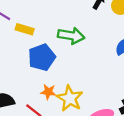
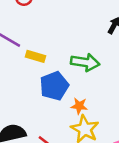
orange star: (48, 92) -> (79, 106), moved

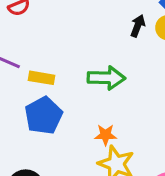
blue pentagon: (54, 86) -> (44, 116), moved

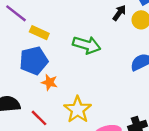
orange star: (106, 135) -> (49, 82), moved

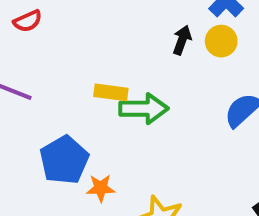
yellow rectangle: (39, 33) -> (111, 92), moved

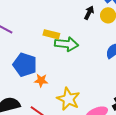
blue pentagon: (64, 160) -> (25, 65), turned -30

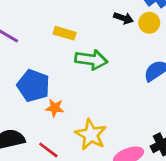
black arrow: (89, 13) -> (123, 18), turned 80
yellow rectangle: (51, 34) -> (65, 33), moved

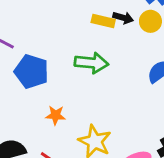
yellow rectangle: (65, 33) -> (103, 21), moved
blue pentagon: (33, 86) -> (32, 71), moved

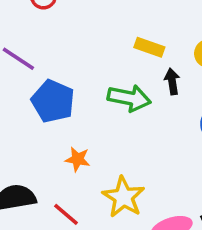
black arrow: (123, 18) -> (172, 81), moved, turned -120

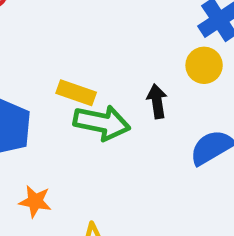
yellow rectangle: (149, 47) -> (76, 93), moved

